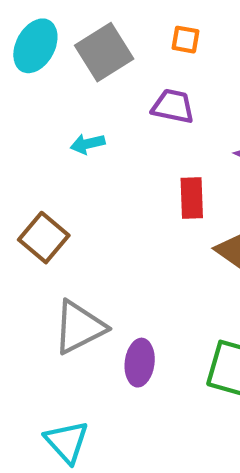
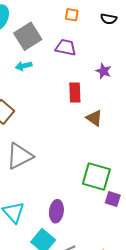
gray square: (104, 52) -> (28, 36), moved
purple ellipse: (140, 363) -> (56, 211), moved

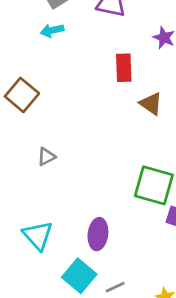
gray triangle: (20, 156) -> (46, 157), size x0.5

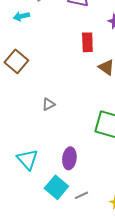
cyan arrow: (52, 30) -> (21, 16), moved
gray triangle: (46, 157) -> (48, 104), moved

